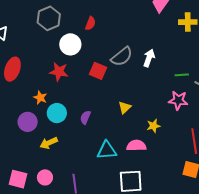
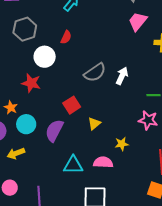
red square: (98, 71) -> (72, 105), moved, turned 30
purple semicircle: (85, 117) -> (54, 130), size x1.6

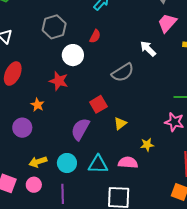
white arrow: (122, 76) -> (148, 49), moved, turned -72
cyan circle: (26, 124) -> (67, 163), moved
yellow arrow: (16, 153) -> (38, 162), moved

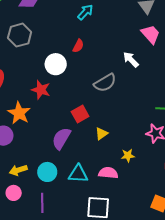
pink trapezoid: (167, 23) -> (151, 34), turned 95
gray hexagon: (54, 27) -> (20, 35), moved
orange star: (37, 105) -> (19, 113), size x1.6

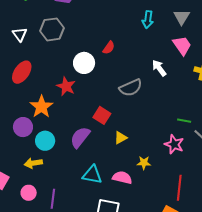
cyan arrow: (85, 12) -> (148, 20), moved, turned 138
red square: (80, 114) -> (102, 115), turned -36
cyan circle: (47, 172) -> (45, 141), moved
pink circle: (14, 193) -> (29, 193), moved

